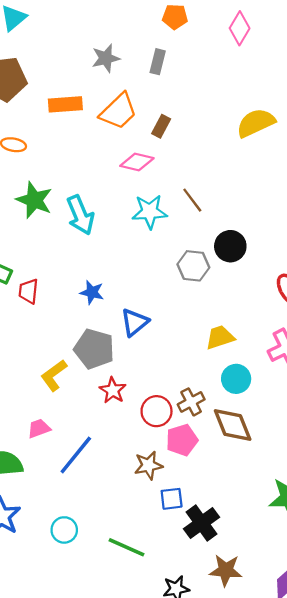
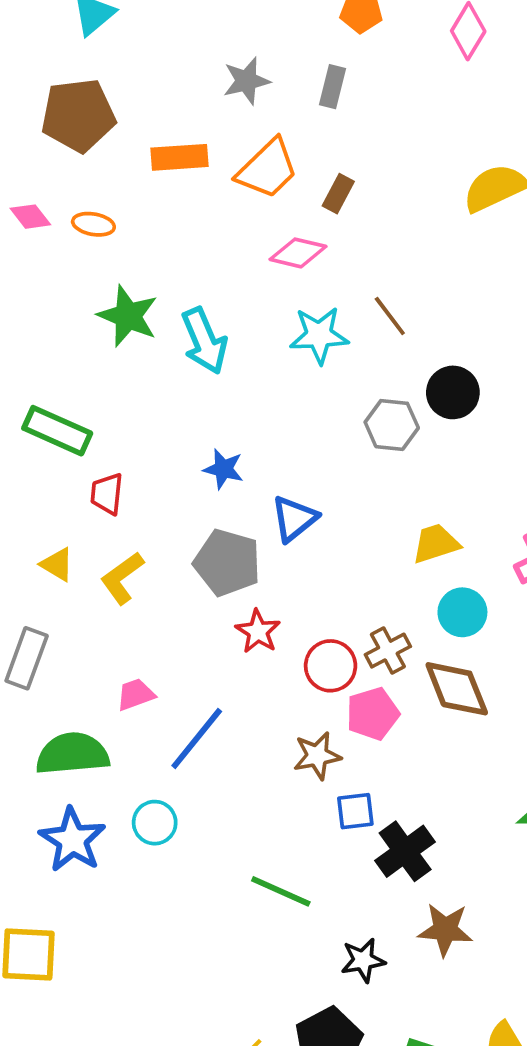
red trapezoid: (28, 291) -> (107, 494), moved
yellow L-shape: (54, 375) -> (122, 578), moved
cyan circle: (64, 530) -> (155, 823), moved

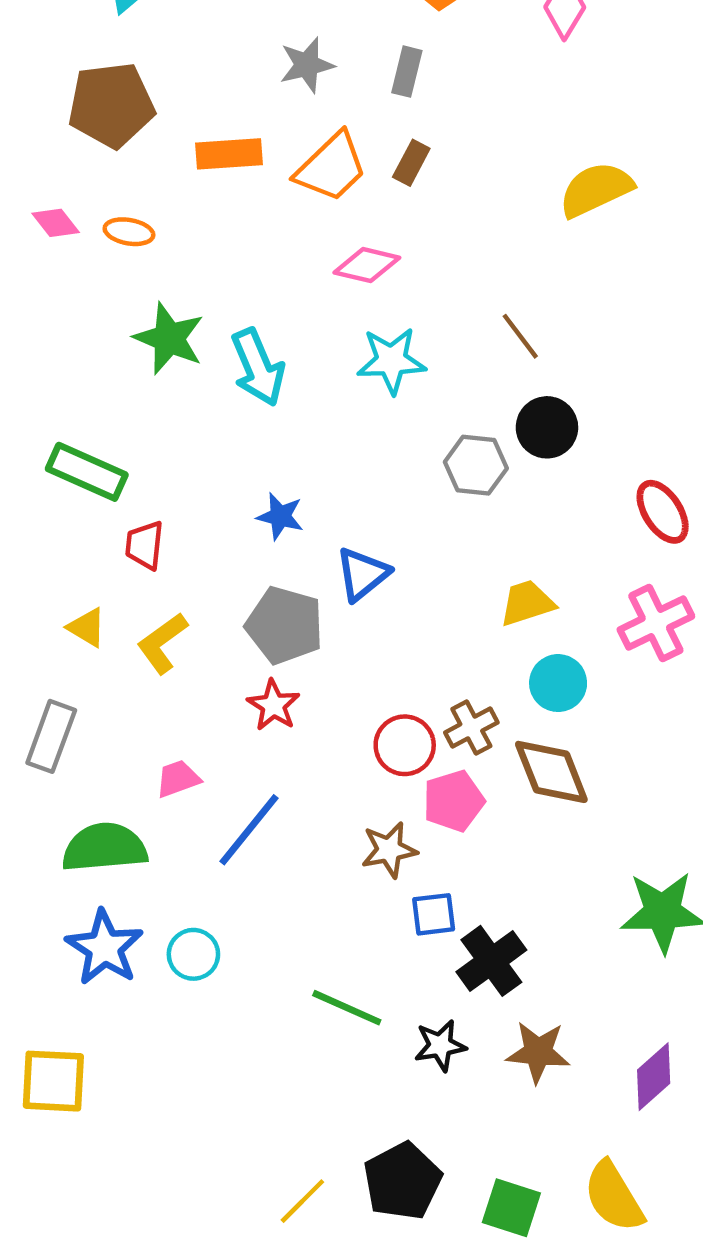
brown rectangle: (338, 194) -> (411, 163), moved
brown line: (390, 316) -> (520, 336), moved
red star: (258, 631) -> (273, 705), moved
cyan circle: (155, 823) -> (193, 954), moved
black star: (363, 960) -> (440, 1045), moved

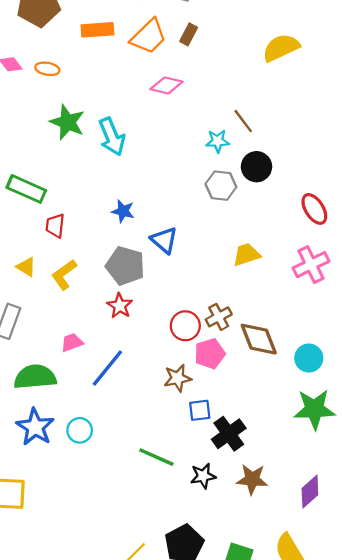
cyan star: (391, 361) -> (218, 141), moved, size x0.7
blue triangle: (362, 574) -> (164, 240), turned -40
cyan circle: (558, 683) -> (309, 358), moved

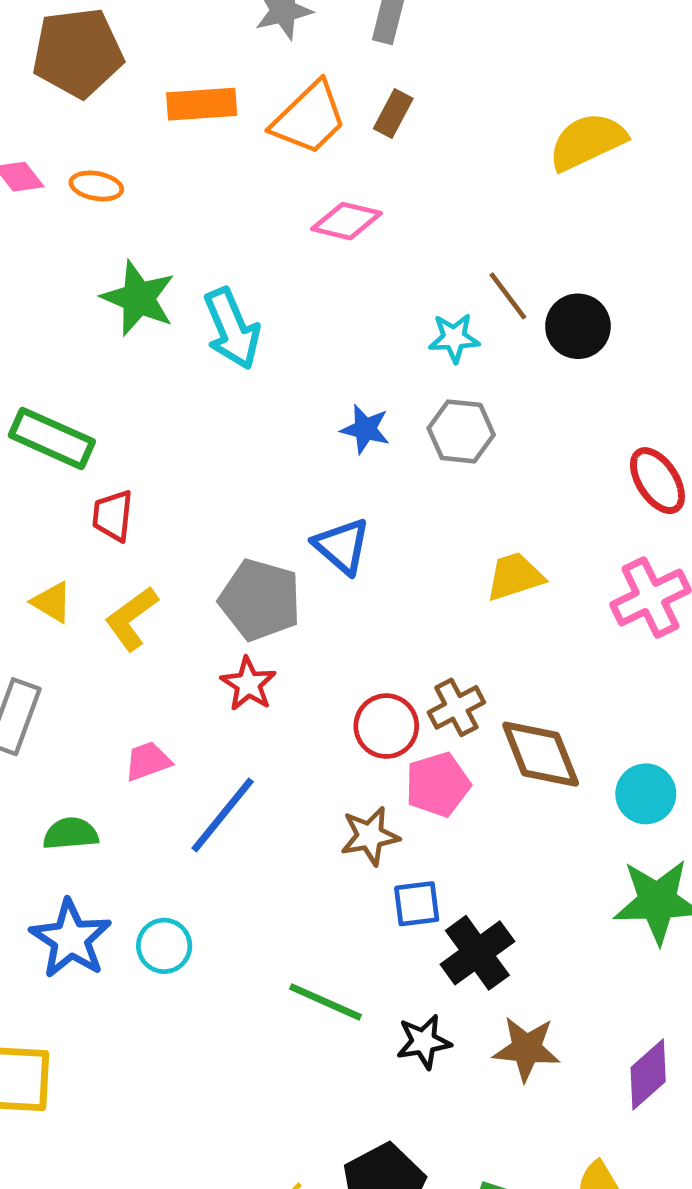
black circle: (257, 167) -> (578, 326), moved
blue star: (123, 211) -> (365, 429), moved
green semicircle: (35, 377) -> (71, 834), size x0.6

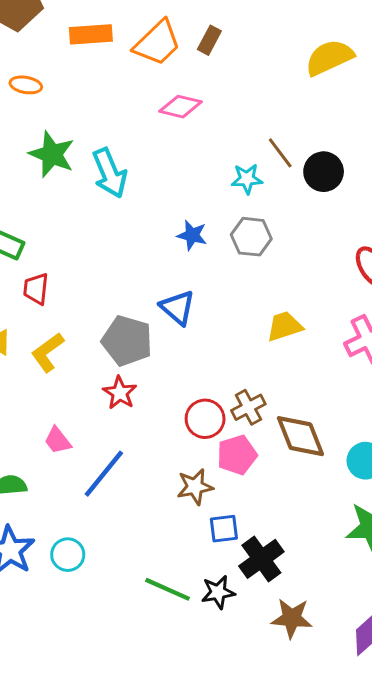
pink trapezoid: (148, 761) -> (58, 440), turned -108
black star: (424, 1042) -> (218, 592), moved

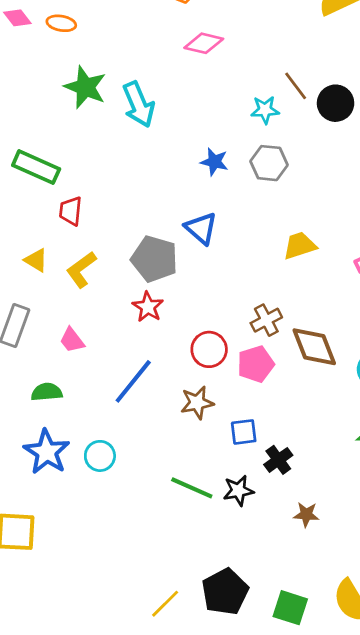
red circle: (205, 419) -> (209, 349), moved
pink trapezoid: (58, 440) -> (72, 340), moved
brown star: (195, 487) -> (197, 403), moved
black cross: (261, 559) -> (278, 460), size x0.7
brown star: (292, 618) -> (306, 515), size x0.7

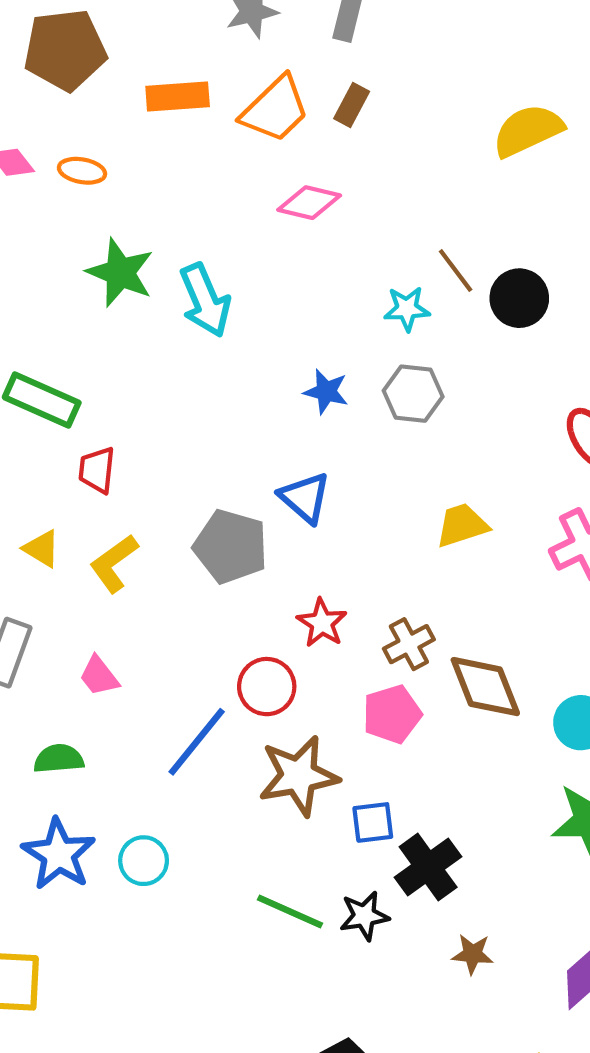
red star: (148, 307) -> (322, 623), moved
red circle: (209, 349) -> (267, 687), moved
brown star: (197, 403) -> (299, 776), size x1.5
black cross: (278, 460) -> (428, 867), size x1.4

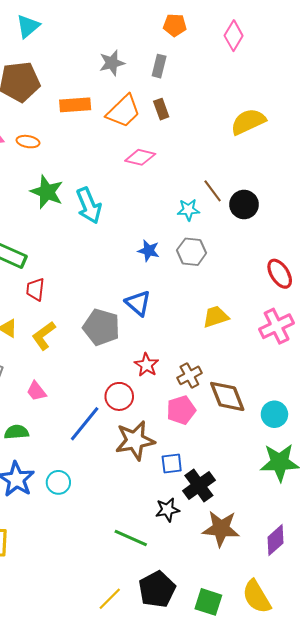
brown rectangle: (352, 105) -> (161, 109), turned -48
green line: (290, 912) -> (131, 538), moved
brown star: (473, 954) -> (221, 529), size x1.8

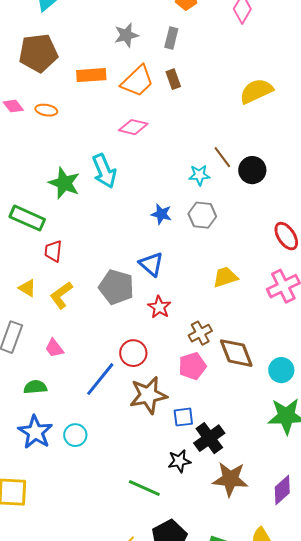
pink diamond: (140, 157) -> (133, 127), moved
green star: (47, 192) -> (64, 183), moved
red star: (146, 365) -> (159, 307), moved

